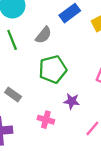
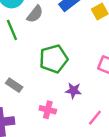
gray semicircle: (43, 35) -> (35, 14), moved

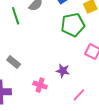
green pentagon: (54, 59) -> (73, 25), moved

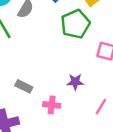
gray rectangle: (14, 62) -> (24, 86), moved

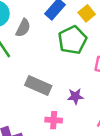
gray rectangle: (24, 86) -> (38, 85), moved, size x1.5

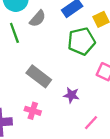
pink cross: (54, 120) -> (33, 111), moved

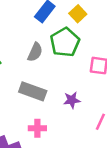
gray semicircle: (38, 19) -> (35, 52), moved

